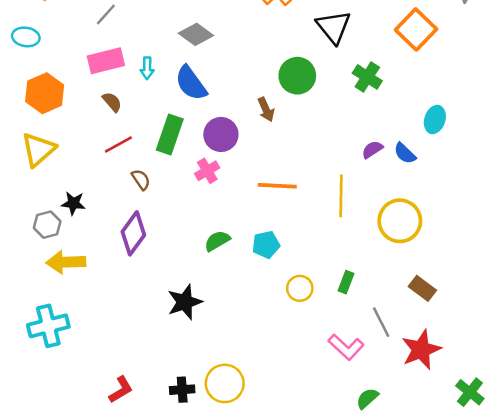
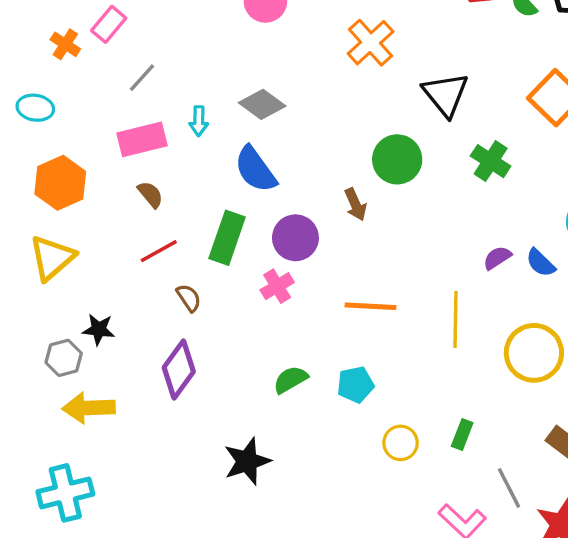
cyan arrow: (147, 68) -> (199, 121), moved

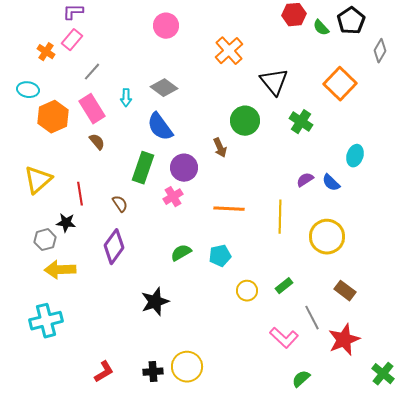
pink rectangle: (142, 139) -> (92, 109), turned 72
orange hexagon: (60, 183) -> (53, 117), moved
red line: (159, 251) -> (80, 194), moved, turned -70
green rectangle: (462, 435) -> (284, 286), turned 30

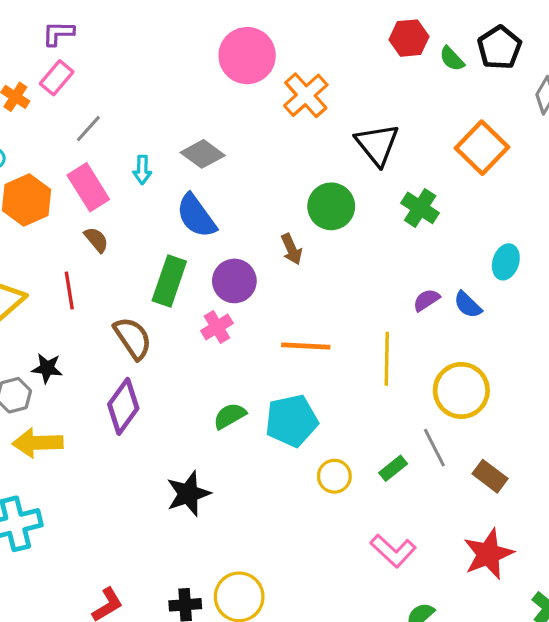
pink circle: (166, 26) -> (247, 56), moved, size x1.4
red line: (80, 194) -> (69, 290), moved
brown semicircle: (120, 204) -> (133, 338), size x1.6
cyan pentagon: (220, 256) -> (292, 421), size x1.5
gray line: (312, 318) -> (434, 448), moved

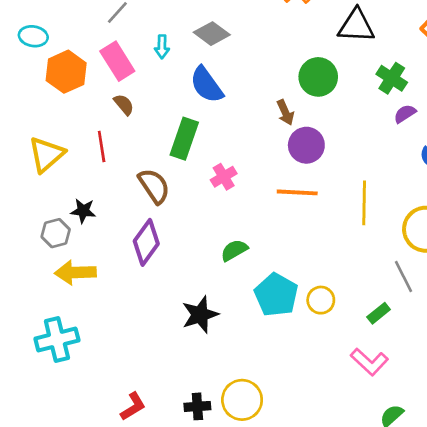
black triangle: (377, 144) -> (356, 26), turned -48
purple circle: (234, 281) -> (306, 145), moved
purple semicircle: (426, 300) -> (405, 114), moved
cyan pentagon: (292, 421) -> (276, 295), moved, turned -30
green rectangle: (393, 468) -> (379, 313), moved

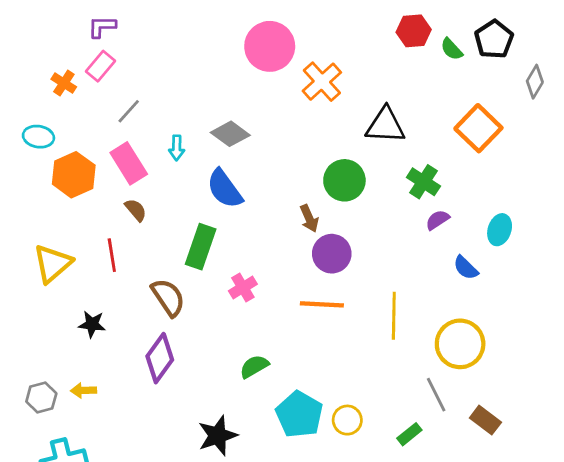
gray hexagon: (56, 233) -> (41, 397), moved
yellow arrow: (75, 273) -> (84, 390), size x0.6

